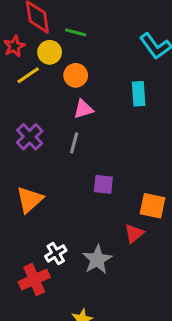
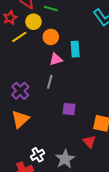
cyan rectangle: (139, 94) -> (75, 49), moved
purple cross: (30, 137) -> (20, 91), moved
red triangle: (134, 233) -> (89, 142), turned -32

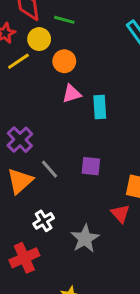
cyan rectangle: (75, 49) -> (100, 107), moved
gray line: (50, 82) -> (49, 169), moved, turned -56
white cross: (38, 155) -> (44, 221), moved

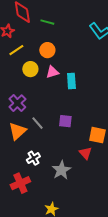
yellow circle: (39, 39) -> (30, 69), moved

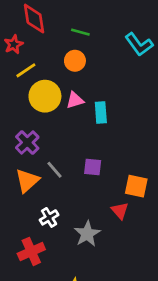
green line: (47, 22) -> (80, 32), moved
orange circle: (47, 50) -> (75, 61), moved
yellow circle: (30, 69) -> (45, 96), size x1.5

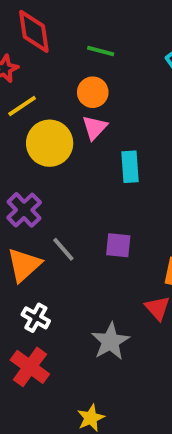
pink triangle: (75, 100) -> (95, 128), moved, turned -30
white cross: (49, 217) -> (36, 318), moved, turned -30
red cross: (31, 251) -> (30, 367), turned -30

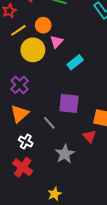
orange circle: (93, 92) -> (43, 25), moved
cyan rectangle: (130, 167) -> (75, 62), turned 56
purple square: (118, 245) -> (69, 103), size x1.5
gray line: (63, 249) -> (49, 123), moved

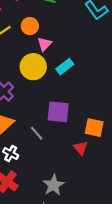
yellow circle: (33, 50) -> (33, 67), moved
gray star: (65, 154) -> (54, 185), moved

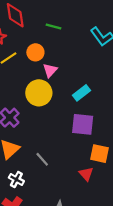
cyan rectangle: (65, 67) -> (82, 93), moved
purple square: (58, 112) -> (83, 124), moved

